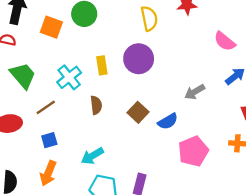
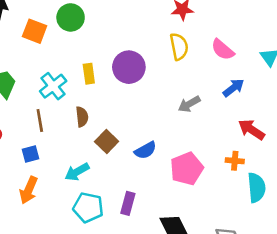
yellow semicircle: (149, 19) -> (179, 47), moved
brown line: (46, 107) -> (40, 120), moved, turned -66
brown square: (138, 112) -> (107, 142), moved
blue semicircle: (168, 121) -> (145, 150), moved

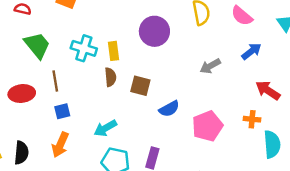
yellow rectangle: (89, 74) -> (114, 51), moved
cyan cross: (53, 86) -> (84, 48), turned -35
brown line: (40, 120) -> (55, 81), moved
brown square: (107, 142) -> (140, 86), moved, turned -30

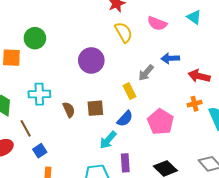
yellow rectangle: (114, 51) -> (130, 91), moved
blue arrow: (251, 51) -> (170, 58), moved, turned -126
cyan arrow: (105, 128) -> (108, 140), moved

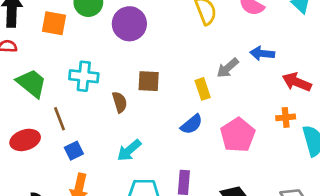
purple circle: (91, 60) -> (129, 24), moved
brown square: (95, 108) -> (149, 81), moved
cyan arrow: (108, 140) -> (129, 150), moved

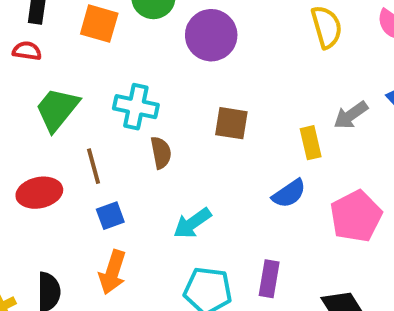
green trapezoid: (31, 83) -> (57, 109), turned -96
brown semicircle: (120, 102) -> (161, 153), moved

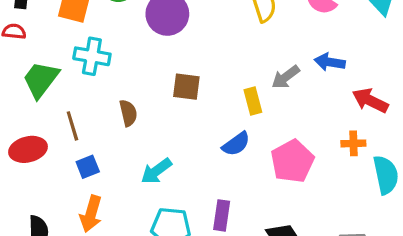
cyan cross: (136, 107) -> (92, 56), moved

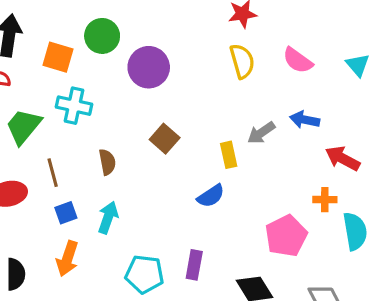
brown square: (186, 87) -> (165, 139), turned 32
pink pentagon: (292, 161) -> (286, 236), moved
cyan arrow: (156, 171) -> (108, 218), moved, turned 144

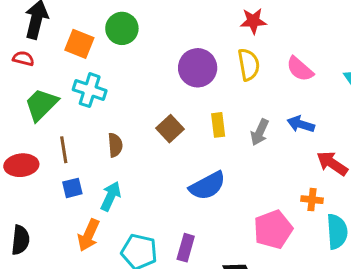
purple circle: (149, 67) -> (198, 68), moved
gray arrow: (261, 133) -> (260, 132), turned -36
yellow rectangle: (229, 155) -> (218, 125), moved
blue semicircle: (211, 196) -> (207, 186), size x1.4
orange arrow: (67, 259) -> (89, 235), moved

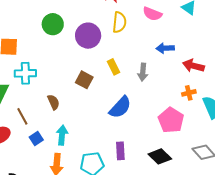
green circle: (122, 28) -> (53, 24), moved
yellow semicircle: (249, 65) -> (119, 22), turned 35
gray arrow: (260, 132) -> (143, 72), moved

